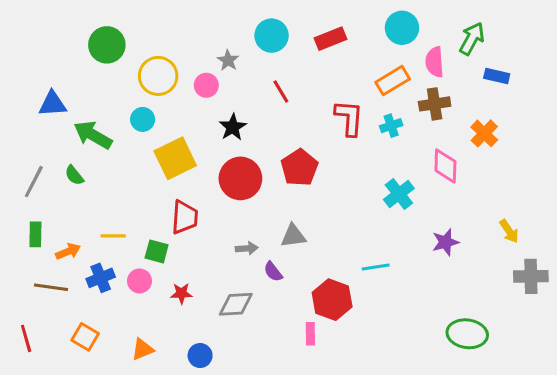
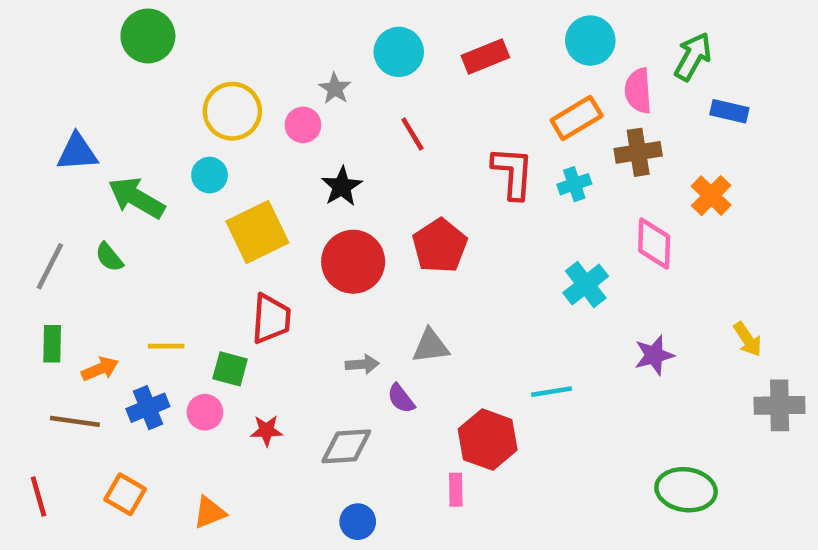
green circle: (107, 45) -> (148, 36), moved
blue circle: (200, 356) -> (358, 522), moved

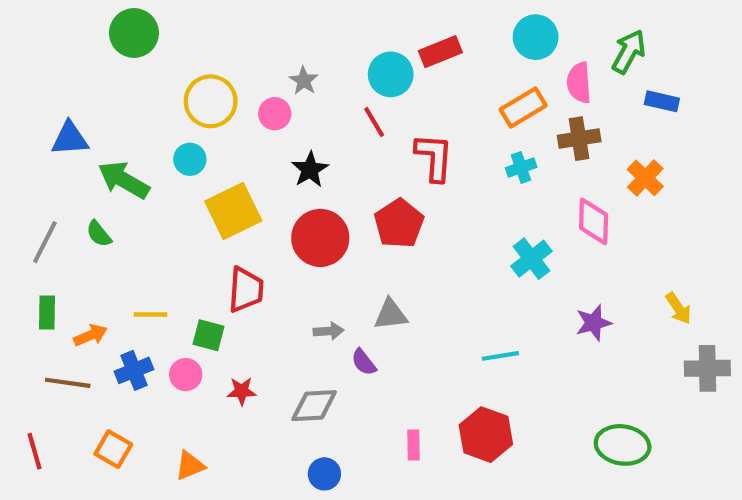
cyan circle: (399, 52) -> (391, 74), moved
red L-shape: (513, 173) -> (434, 157), moved
red hexagon: (488, 440) -> (486, 435), moved

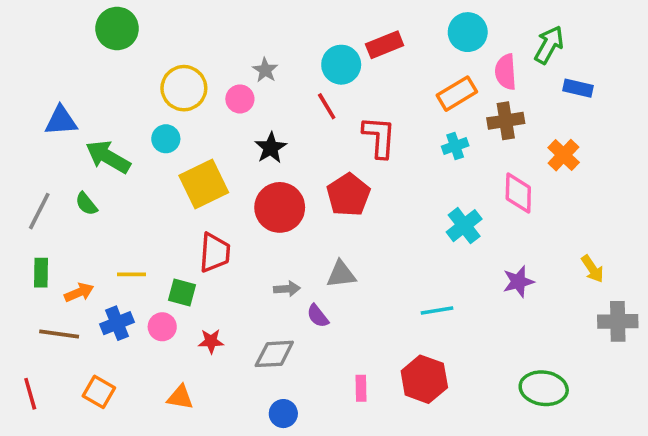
orange triangle: (190, 466) -> (180, 397), moved, turned 32

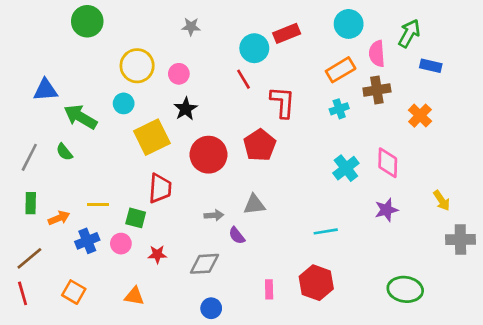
gray star: (265, 70) -> (191, 27), moved, turned -30
black star: (271, 148) -> (186, 109), moved
pink diamond: (518, 193) -> (388, 163), moved
brown line: (59, 334) -> (29, 258), moved, turned -48

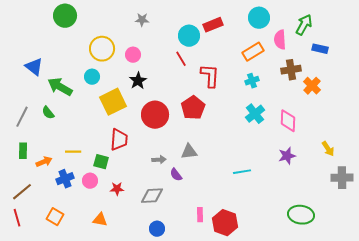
blue triangle: (45, 90) -> (34, 67), turned 42
brown cross: (377, 90) -> (291, 70), moved
cyan cross: (346, 168) -> (255, 114), moved
red hexagon: (316, 283) -> (225, 223), moved

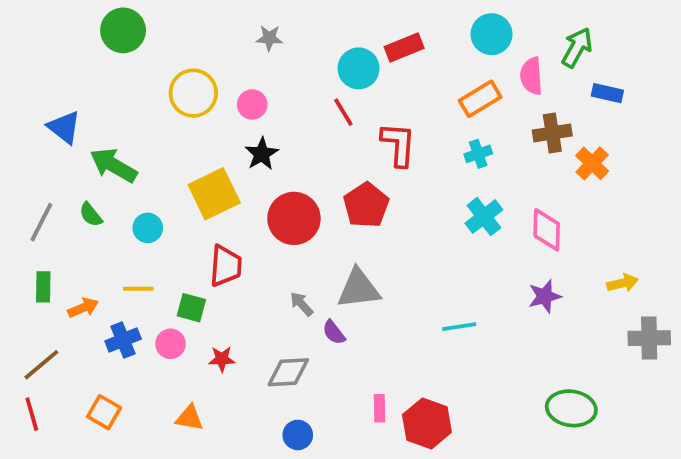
cyan circle: (92, 77) -> (148, 228), moved
yellow arrow: (328, 149) -> (623, 283), turned -70
gray triangle: (189, 152) -> (359, 289), size x1.4
gray arrow: (159, 160) -> (302, 304), turned -128

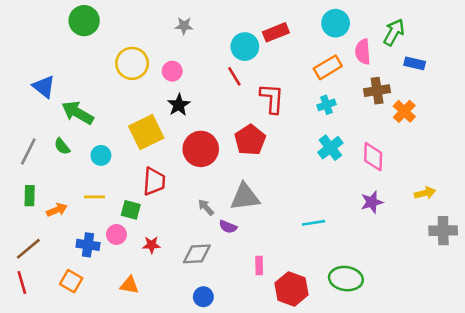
purple semicircle: (334, 332) -> (228, 227), turned -30
blue cross: (123, 340) -> (88, 245), moved, turned 30
pink rectangle: (379, 408) -> (259, 266), moved
green ellipse: (571, 408) -> (346, 279), moved

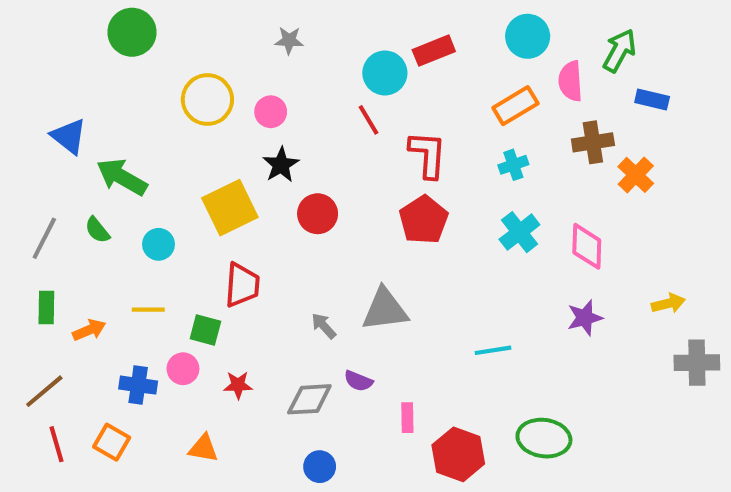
red pentagon: (250, 140) -> (424, 220), moved
red circle: (201, 149) -> (318, 214), moved, size x0.7
purple semicircle: (228, 227) -> (358, 381), moved
red line: (22, 282) -> (57, 444), moved

